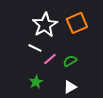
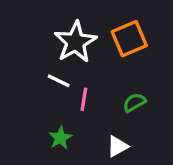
pink line: (50, 59) -> (84, 99), turned -40
green semicircle: (70, 61) -> (134, 103), moved

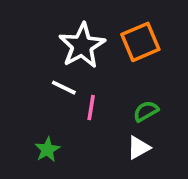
green star: (60, 138) -> (47, 150), moved
white triangle: (117, 146) -> (139, 148), moved

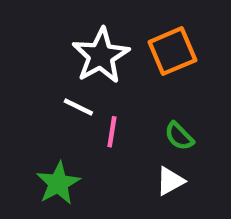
green semicircle: (146, 111) -> (179, 136), turned -105
green star: (47, 150) -> (58, 183), size x1.4

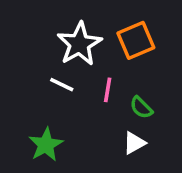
pink line: (112, 132) -> (108, 90), moved

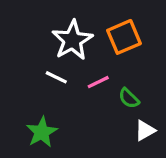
pink line: (108, 90) -> (98, 82), turned 55
white triangle: (134, 143) -> (145, 130), moved

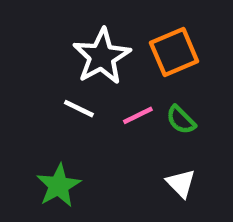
green semicircle: (129, 98) -> (181, 120), moved
white triangle: (145, 130) -> (181, 183), moved, turned -45

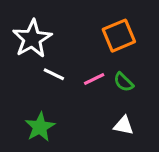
white star: (102, 56) -> (32, 39), moved
white triangle: (181, 183) -> (124, 125), turned -35

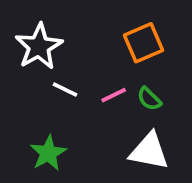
white triangle: (124, 125) -> (149, 151), size x1.6

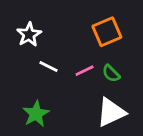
white star: (39, 46) -> (29, 35), size x0.7
white triangle: (149, 151) -> (111, 112), turned -36

